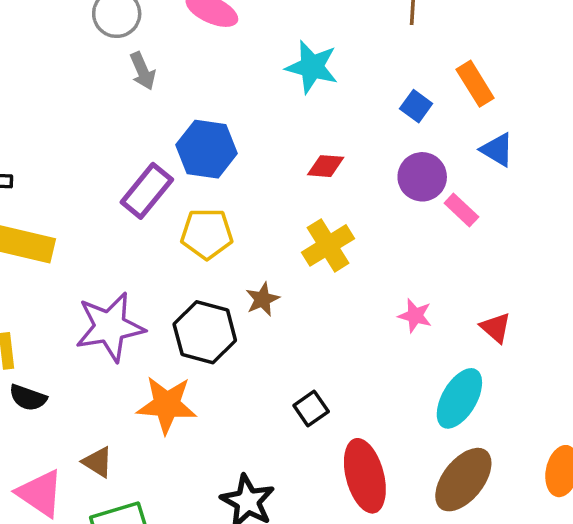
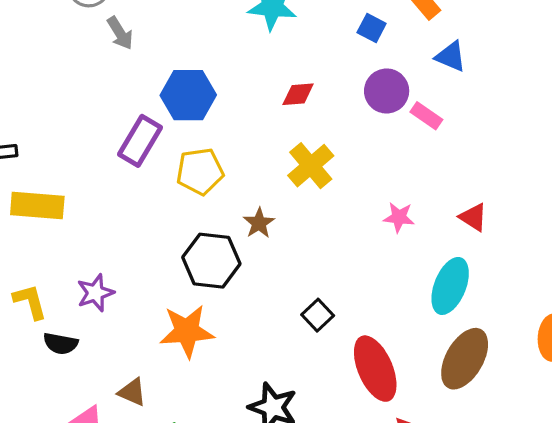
purple star: (110, 327) -> (95, 293), moved, size x0.6

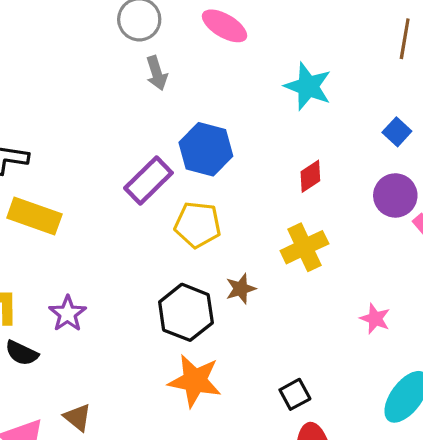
red diamond: (298, 94) -> (310, 176), turned -44
purple star: (95, 293) -> (68, 314), turned -30
black square: (318, 315) -> (295, 394), moved
orange star: (187, 331) -> (195, 381), moved

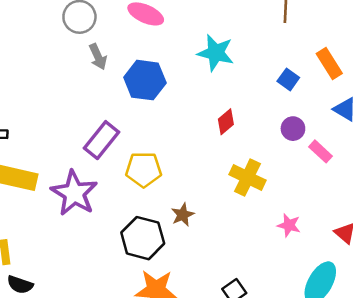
blue hexagon: (206, 149) -> (145, 80), moved
purple circle: (395, 195) -> (293, 129), size x0.7
yellow cross: (304, 247) -> (247, 177), moved, turned -32
purple star: (68, 314) -> (74, 193), moved, size x1.6

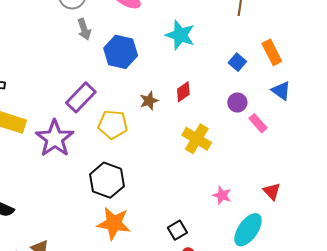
brown star: (183, 215) -> (149, 101), moved
pink star: (289, 225) -> (222, 195), moved

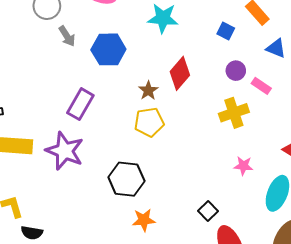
red diamond: (183, 92) -> (180, 73), size x1.5
yellow pentagon: (113, 124) -> (149, 122), moved
yellow cross: (197, 139) -> (234, 113), moved, turned -36
orange star: (114, 223) -> (144, 220), size x0.7

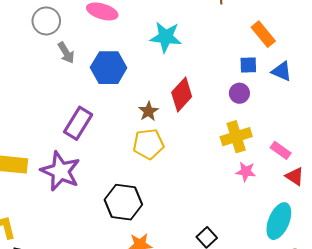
blue square: (226, 31) -> (248, 65), moved, turned -30
pink rectangle: (261, 86) -> (281, 150), moved
pink star: (243, 166) -> (246, 172), moved

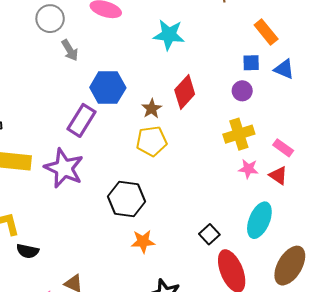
blue hexagon: (109, 68) -> (108, 88), moved
red triangle: (295, 176) -> (278, 175), moved
cyan ellipse: (279, 221) -> (259, 220), moved

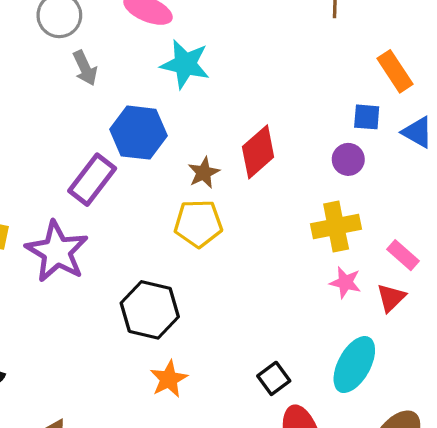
cyan star: (169, 35) -> (185, 64), moved
red triangle: (278, 175) -> (391, 298), turned 36
orange star: (143, 241) -> (169, 379), turned -30

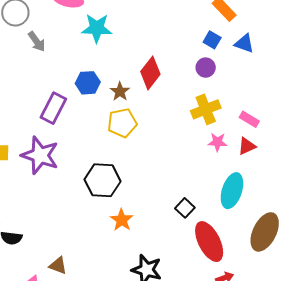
blue square: (367, 117) -> (212, 40), turned 36
blue hexagon: (139, 133) -> (88, 83), moved, size x0.7
red triangle: (391, 298) -> (247, 146), turned 30

